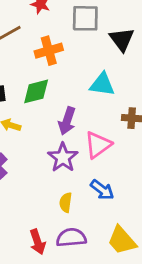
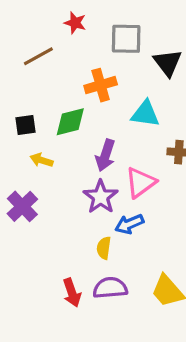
orange cross: (49, 51) -> (101, 85), moved
blue arrow: (102, 190) -> (129, 224), moved, turned 120

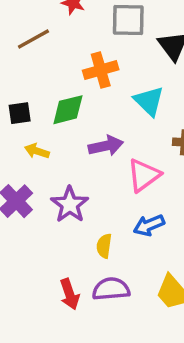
cyan triangle: (145, 114) -> (149, 101), turned 36
purple arrow: (105, 155) -> (106, 146), turned -120
purple star: (101, 197) -> (70, 205), moved
blue arrow: (129, 224) -> (149, 225), moved

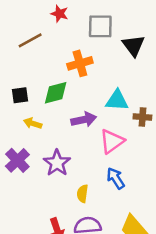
cyan triangle: (149, 101) -> (117, 100), moved, turned -40
blue arrow: (149, 225) -> (116, 178), turned 80

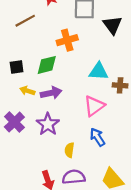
purple arrow: (84, 120) -> (51, 93), moved

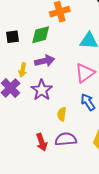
yellow arrow: (27, 91) -> (23, 70), moved, turned -96

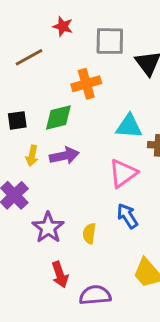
yellow arrow: (23, 70) -> (32, 156), moved
purple star: (42, 90) -> (48, 228), moved
purple semicircle: (66, 139) -> (95, 295), moved

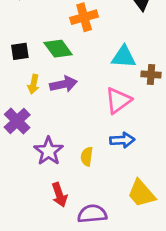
green diamond: (58, 117) -> (58, 49), turned 68
blue arrow: (127, 216) -> (122, 140), turned 120

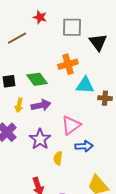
orange cross: (84, 17) -> (68, 64), moved
pink triangle: (118, 101) -> (71, 125), moved
purple star: (49, 151) -> (40, 139), moved

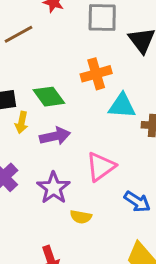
yellow arrow: (19, 105) -> (22, 122), moved
blue arrow: (84, 146) -> (137, 202), moved, turned 36
yellow semicircle: (58, 158) -> (81, 217), turned -88

